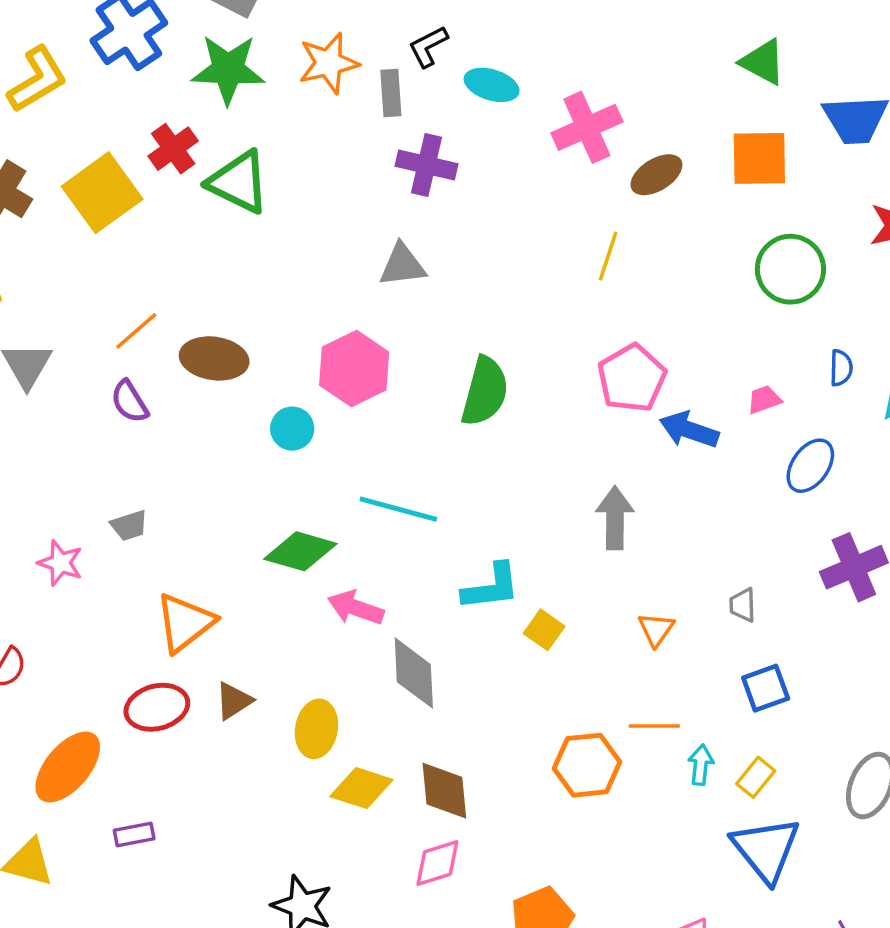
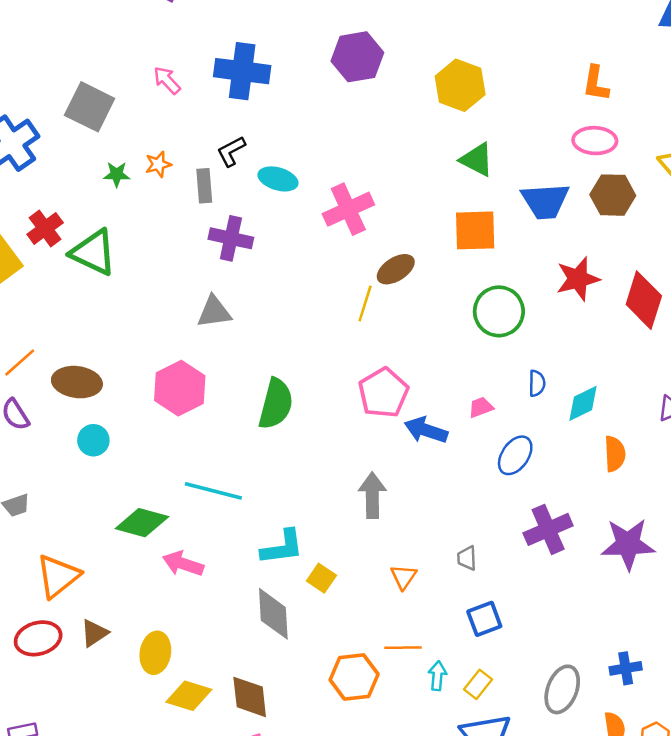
orange star: (329, 63) -> (158, 164), size x0.6
green star: (228, 69) -> (117, 174), moved, size x0.5
brown ellipse: (656, 175) -> (396, 269), moved
cyan circle: (292, 429) -> (93, 440), moved
gray diamond: (414, 673) -> (273, 614), moved

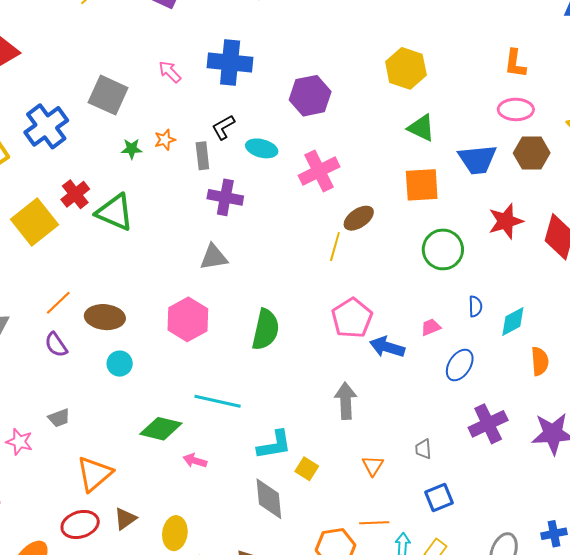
purple hexagon: (357, 57) -> (310, 96), moved
pink arrow: (183, 564) -> (195, 461), size x0.7

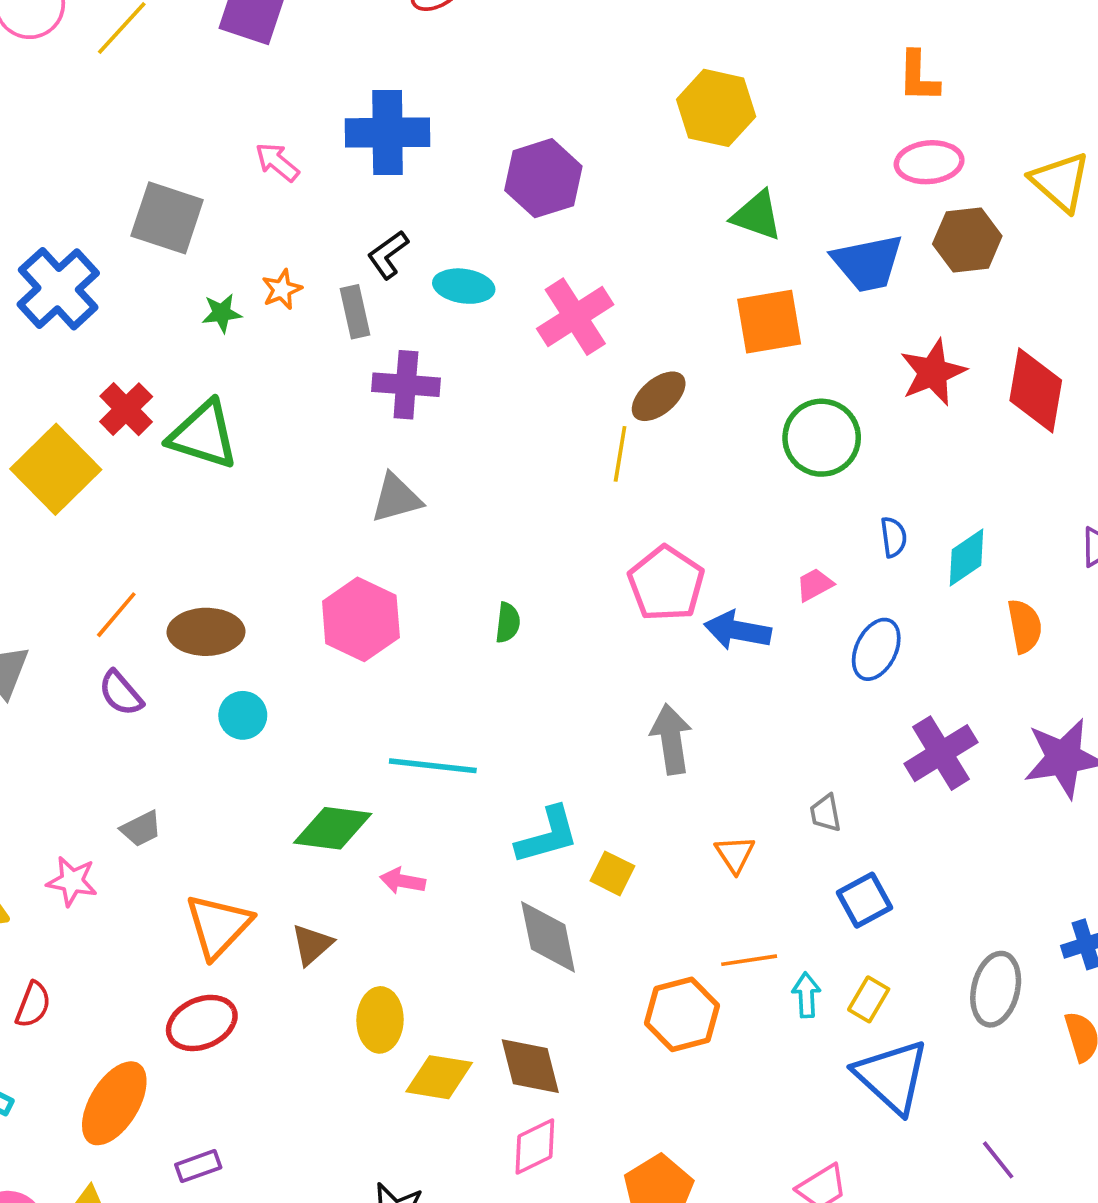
green semicircle: (266, 330) -> (508, 623), size x0.5
brown triangle: (125, 519) -> (312, 945), moved

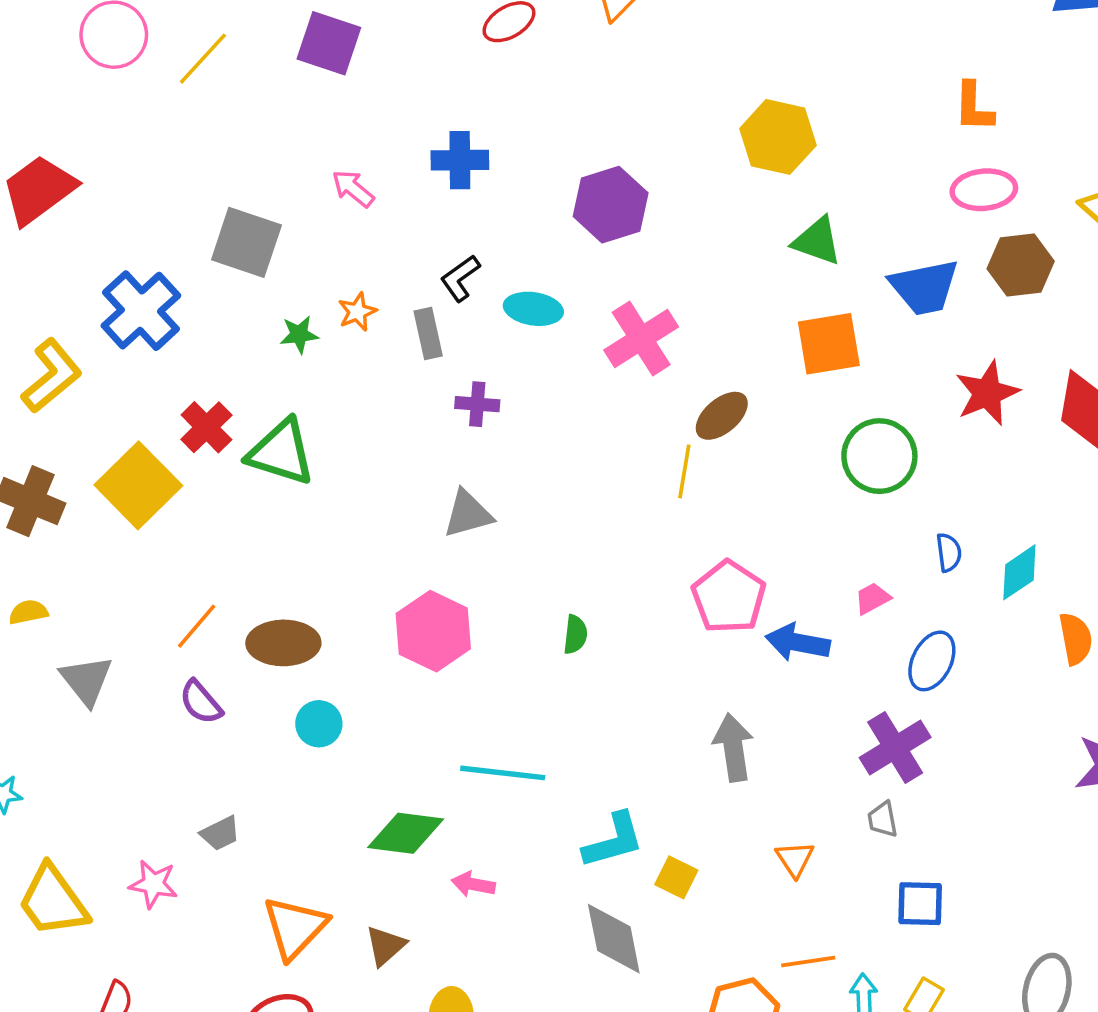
blue cross: (388, 133) -> (460, 160), size x0.7
purple cross: (406, 385) -> (477, 404), size x0.7
purple cross: (941, 753) -> (895, 747), moved
blue square: (864, 900) -> (920, 904), turned 30

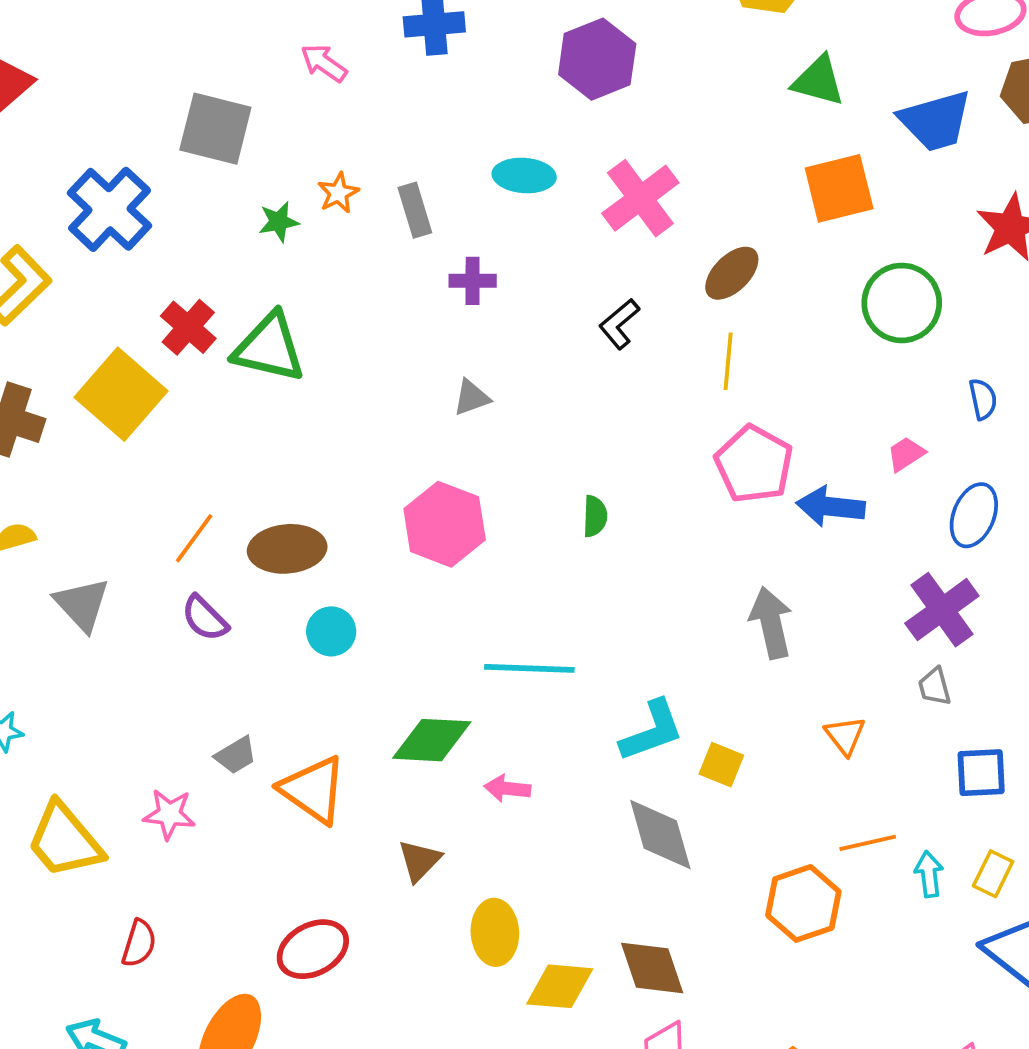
black L-shape: (460, 278) -> (619, 324), moved
yellow line: (684, 471) -> (728, 361), moved
gray triangle: (468, 514) -> (471, 398), size x0.7
orange triangle: (295, 927) -> (313, 790), moved, turned -34

